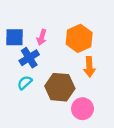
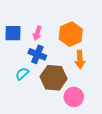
blue cross: (29, 58) -> (37, 54), moved, turned -36

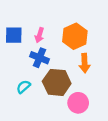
cyan semicircle: (22, 74) -> (23, 87), moved

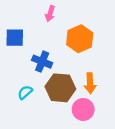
pink arrow: (40, 35) -> (50, 14), moved
orange arrow: (85, 63) -> (90, 83), moved

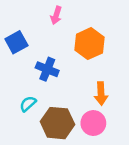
blue square: (15, 38) -> (16, 42), turned -30
brown hexagon: (60, 88) -> (57, 123), moved

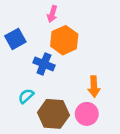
orange hexagon: (89, 44) -> (64, 40), moved

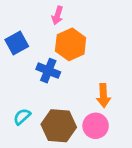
cyan semicircle: (26, 96) -> (22, 117), moved

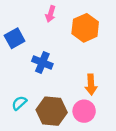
orange hexagon: (71, 44) -> (85, 28), moved

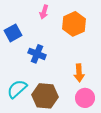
cyan semicircle: (19, 103) -> (17, 89), size x1.5
pink circle: (84, 111) -> (85, 98), moved

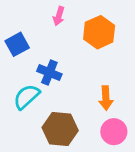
cyan semicircle: (17, 89) -> (27, 97), moved

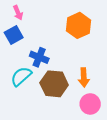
pink arrow: (59, 16) -> (18, 13), moved, turned -40
brown hexagon: (60, 129) -> (54, 84), moved

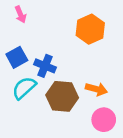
blue square: (14, 35) -> (17, 57), moved
orange arrow: (84, 77) -> (96, 89), turned -72

